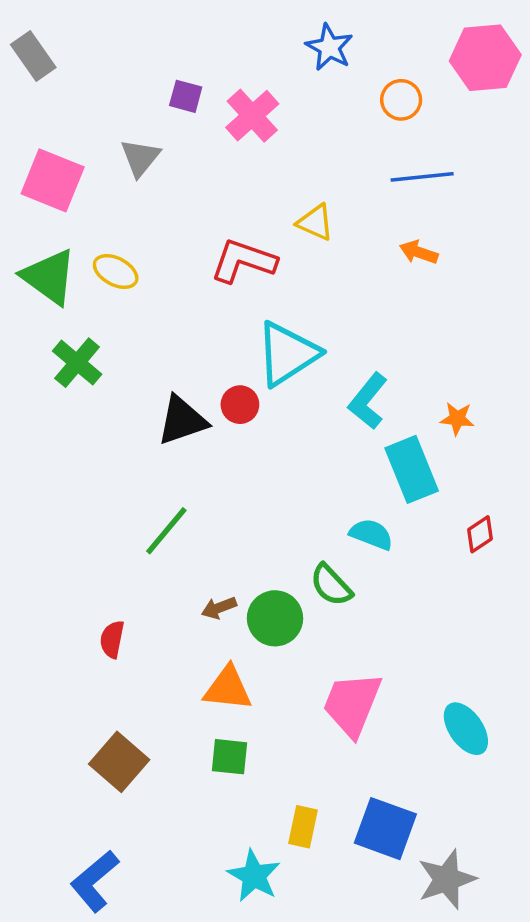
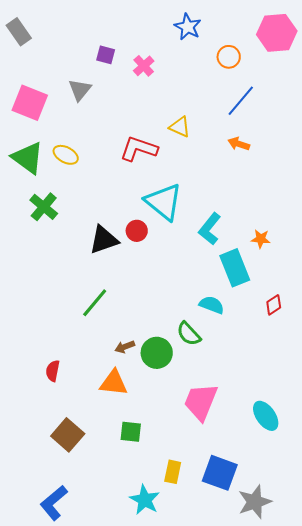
pink cross: (252, 116) -> (144, 66), size x0.7
blue line: (422, 177) -> (241, 101), turned -44
cyan triangle: (287, 354) -> (164, 202), turned -48
red semicircle: (112, 639) -> (53, 371), moved
orange triangle: (228, 688) -> (114, 383), moved

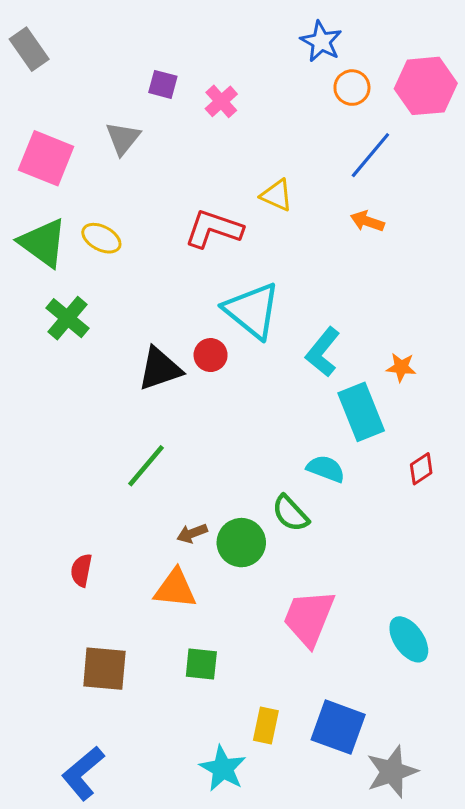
blue star: (188, 27) -> (321, 41), moved
pink hexagon: (277, 33) -> (426, 86), moved
brown square: (68, 435) -> (104, 669), turned -36

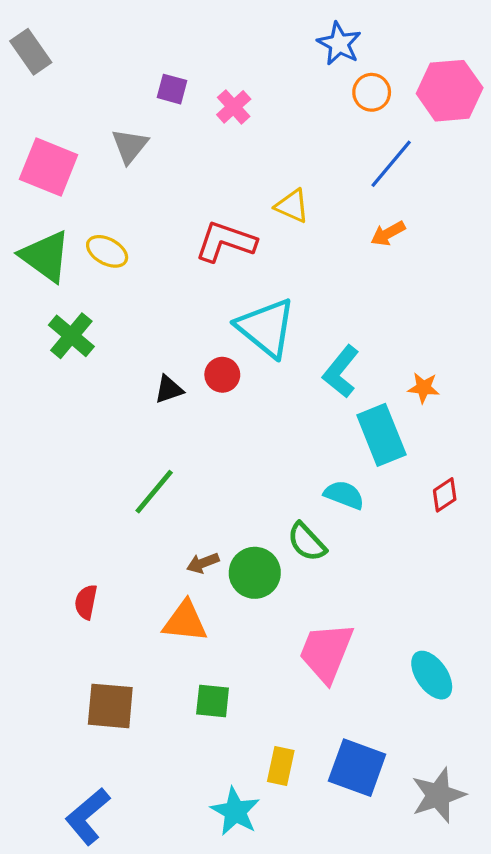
orange arrow: (367, 221) -> (388, 234), turned -48
black triangle: (160, 369) -> (169, 389), size x0.6
gray star: (392, 772) -> (438, 795), moved

